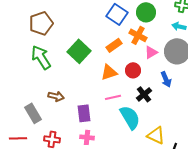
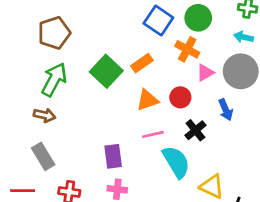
orange rectangle: (114, 45) -> (142, 63), moved
green arrow: (41, 57) -> (54, 80), turned 60
brown arrow: (56, 96) -> (45, 115), moved

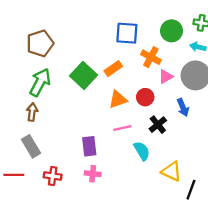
green circle: (198, 18) -> (172, 31), moved
blue square: (158, 21) -> (127, 33), turned -30
brown arrow: (45, 115) -> (32, 112), turned -96
cyan semicircle: (176, 162) -> (142, 151), size x0.7

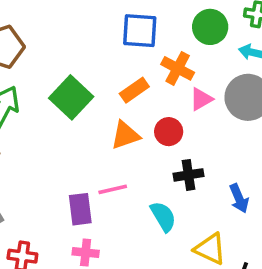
orange rectangle: (113, 69) -> (134, 90), moved
blue arrow: (183, 107) -> (239, 198), moved
black cross: (158, 125) -> (188, 175), turned 30
pink line: (122, 128) -> (113, 189), moved

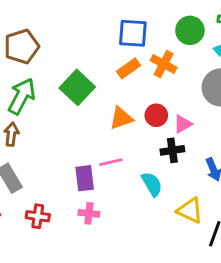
orange rectangle: (134, 90) -> (128, 68), moved
pink triangle: (201, 99) -> (183, 124), moved

